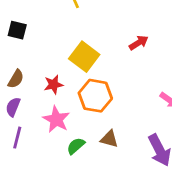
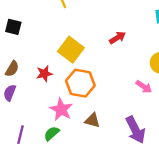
pink star: (56, 119) -> (61, 110), moved
purple line: (17, 138) -> (20, 135), moved
green semicircle: (76, 146) -> (52, 133), moved

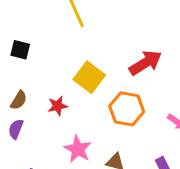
red arrow: (117, 38) -> (145, 63), size x1.6
orange hexagon: (80, 83) -> (127, 109), moved

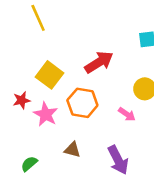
pink star: (78, 149) -> (46, 114), moved

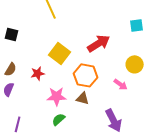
pink star: (46, 114) -> (57, 96), moved, turned -30
brown triangle: (72, 150) -> (83, 98), moved
green semicircle: (29, 164) -> (59, 119), moved

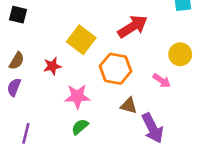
brown triangle: (83, 98) -> (129, 106), moved

